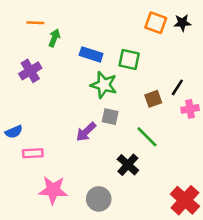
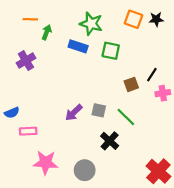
green star: (104, 85) -> (91, 24), moved
gray square: (110, 117) -> (99, 110), moved

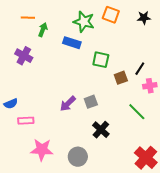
orange square: (133, 19) -> (111, 15), moved
green square: (111, 51) -> (101, 60), moved
purple cross: (26, 61) -> (24, 56), turned -30
gray square: (99, 110) -> (91, 102), turned -32
green line: (126, 117) -> (137, 112), moved

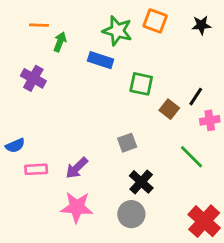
brown square: (121, 78) -> (169, 109), turned -32
purple arrow: (68, 104) -> (77, 168), moved
pink star: (42, 150) -> (77, 207), moved
gray circle: (78, 157) -> (131, 214), moved

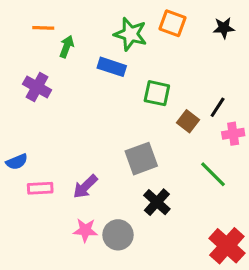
gray square: (127, 143) -> (141, 159), size x1.5
pink star: (77, 207) -> (85, 230), size x0.7
gray circle: (131, 214) -> (118, 235), moved

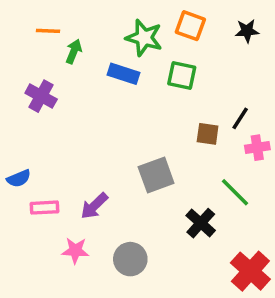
green square: (157, 93) -> (182, 75), moved
brown square: (188, 121) -> (208, 134), turned -30
black cross: (157, 202) -> (201, 223), moved
pink star: (85, 230) -> (75, 251), moved

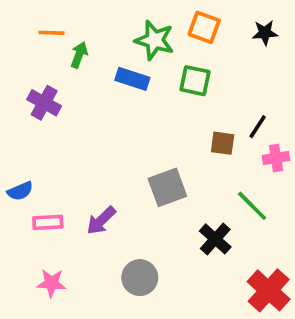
pink star: (75, 251) -> (51, 283), moved

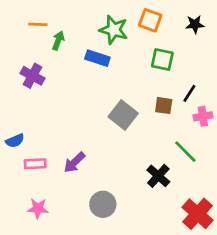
green square: (195, 81) -> (162, 60), moved
gray square: (167, 187) -> (123, 115), moved, turned -32

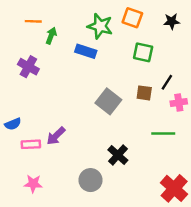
green line: (185, 152) -> (163, 134), turned -45
purple arrow: (74, 162) -> (56, 136), moved
black cross: (158, 176) -> (118, 155), moved

